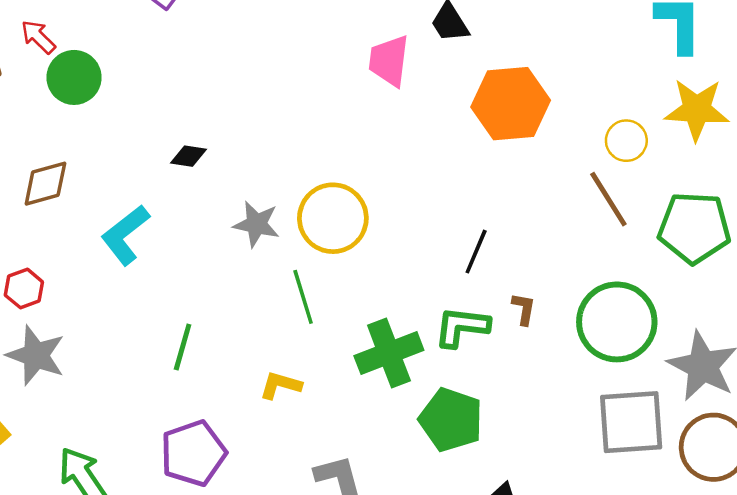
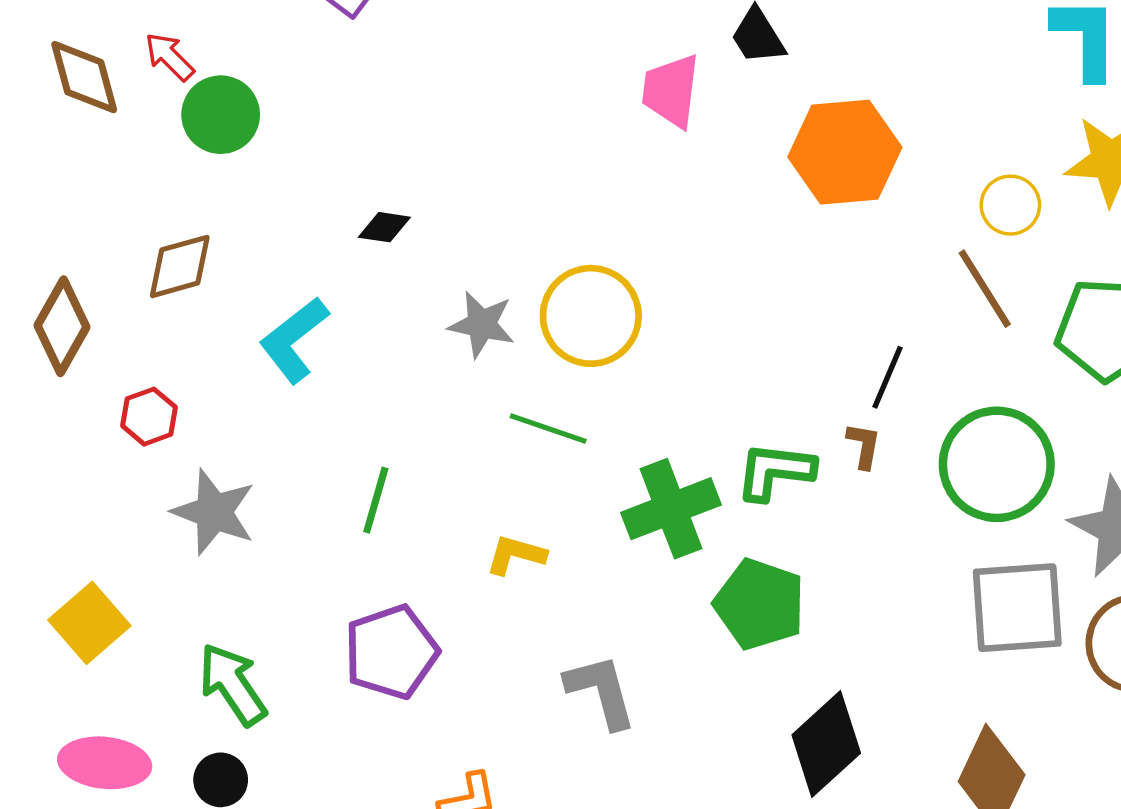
black line: (476, 252) -> (888, 377), moved
green line: (303, 297) -> (548, 428), turned -54
gray star: (36, 355) -> (214, 512), moved

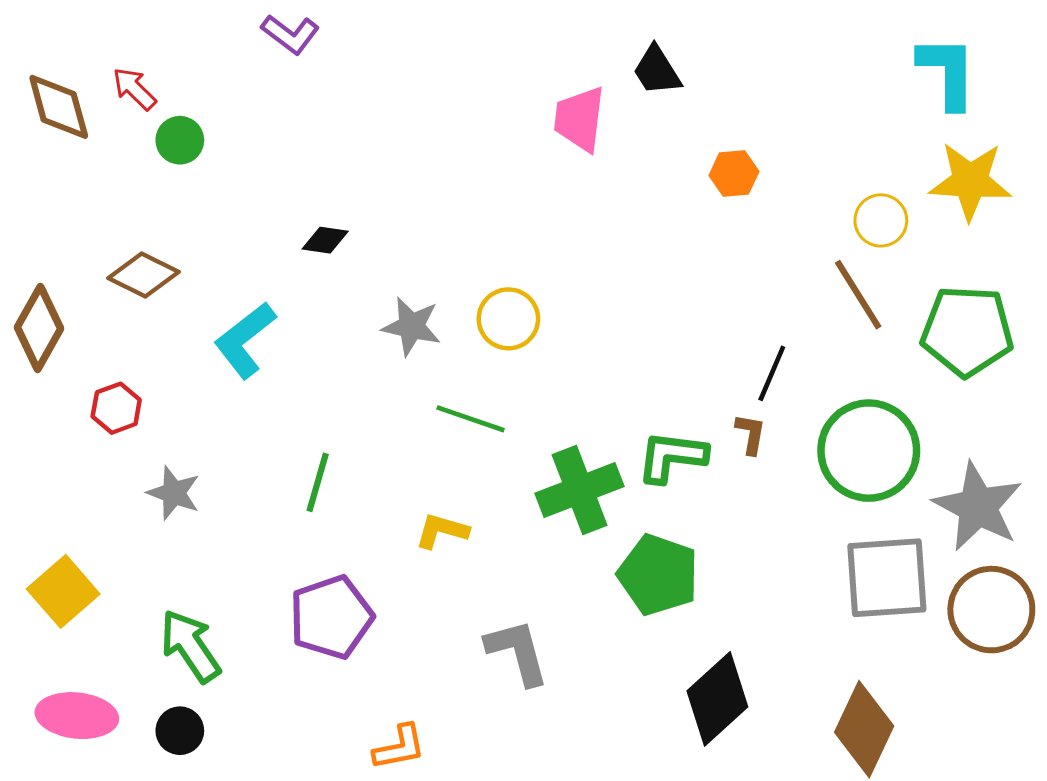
green circle: (221, 115) -> (180, 140), size x0.7
orange hexagon: (845, 152) -> (734, 173), size x0.5
brown diamond: (180, 266) -> (143, 275), turned 42
yellow circle: (591, 316) -> (508, 319), size x0.7
gray star: (214, 512) -> (174, 493), size x0.7

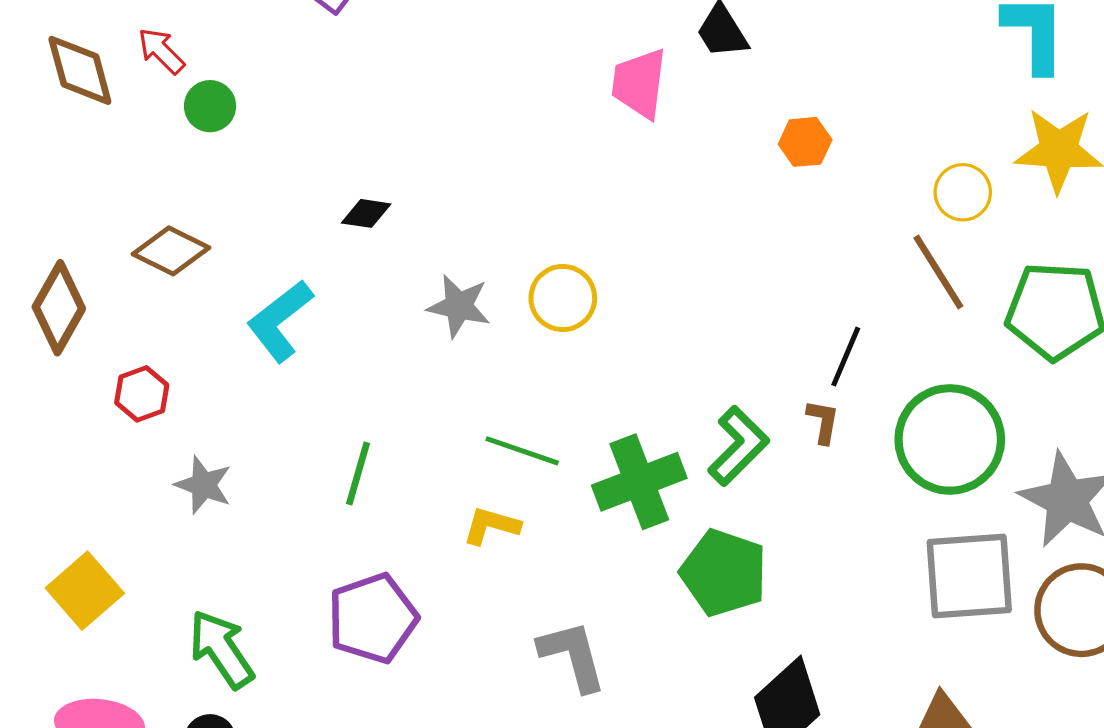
green line: (471, 419) -> (522, 451), moved
green L-shape: (672, 457) -> (738, 446), turned 128

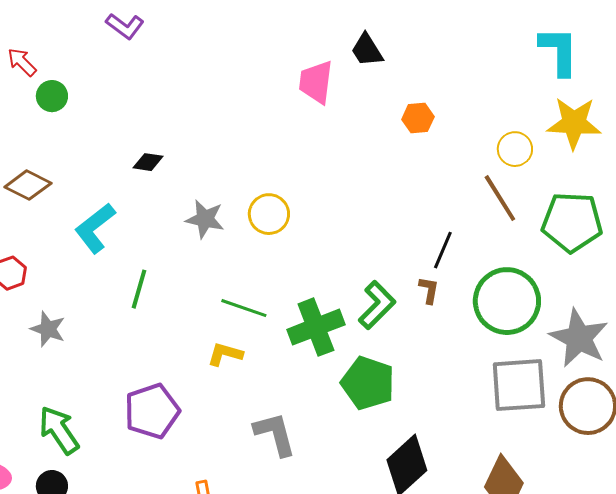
green line: (358, 474) -> (139, 289), moved

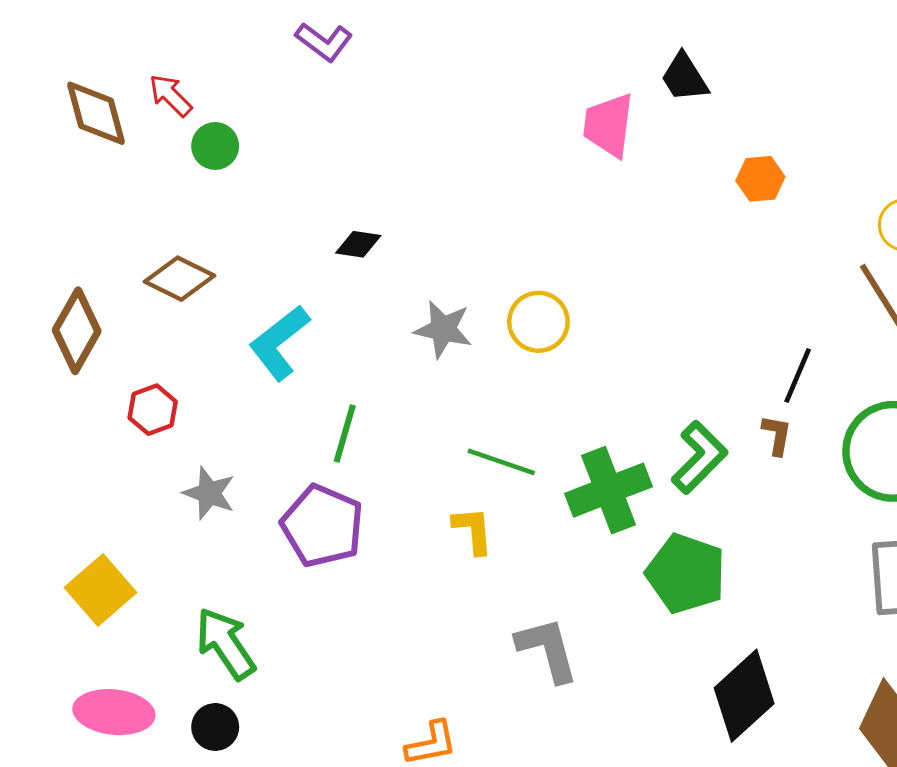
yellow L-shape: (225, 354) -> (473, 530), turned 69
purple pentagon: (152, 411) -> (322, 526), moved, turned -30

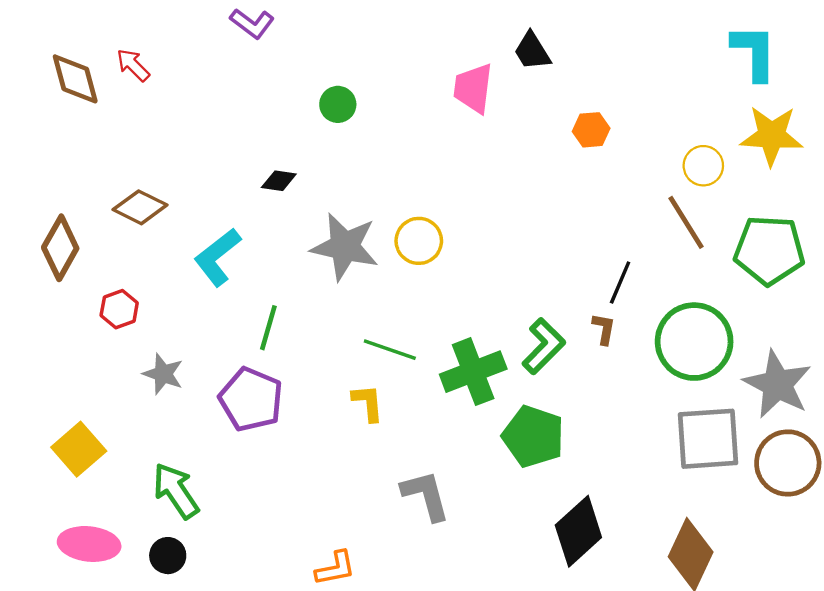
green circle: (215, 146) -> (338, 104), moved
gray star: (443, 329) -> (345, 247), size x1.5

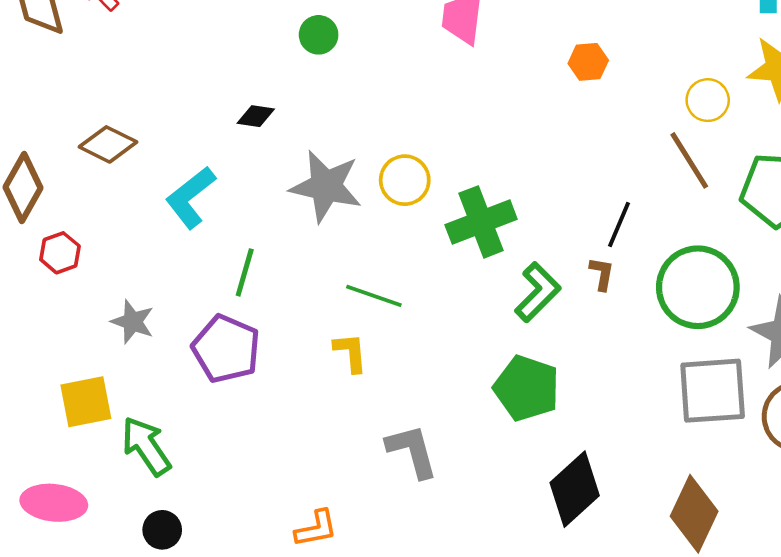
red hexagon: (119, 309) -> (60, 253), moved
green cross: (473, 372) -> (481, 222), moved
yellow square: (79, 449) -> (86, 402), moved, turned 30
black circle: (168, 556) -> (162, 530), moved

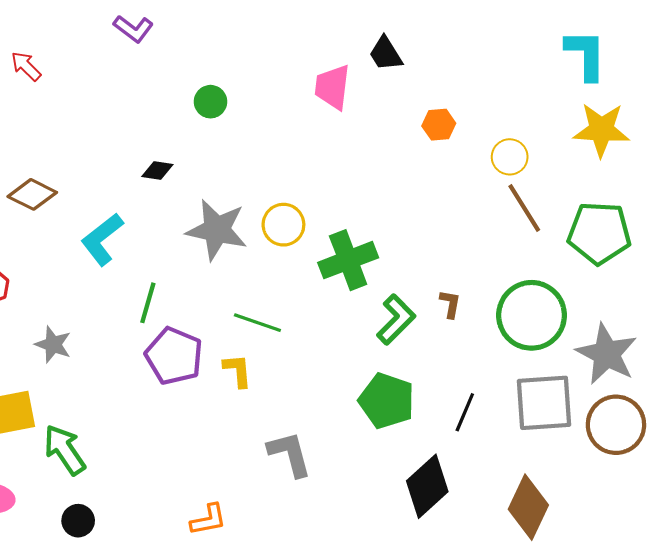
yellow circle: (708, 100) -> (510, 157), moved
black line: (619, 224) -> (465, 412), moved
purple pentagon: (226, 349) -> (174, 356), moved

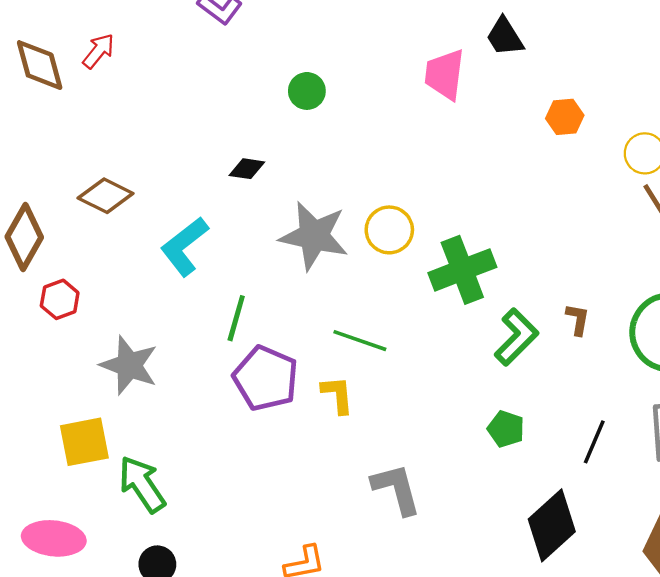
red arrow: (26, 66) -> (98, 51), turned 84
gray star: (53, 345) -> (129, 365), size x1.4
green pentagon: (387, 401) -> (506, 429), size x0.6

